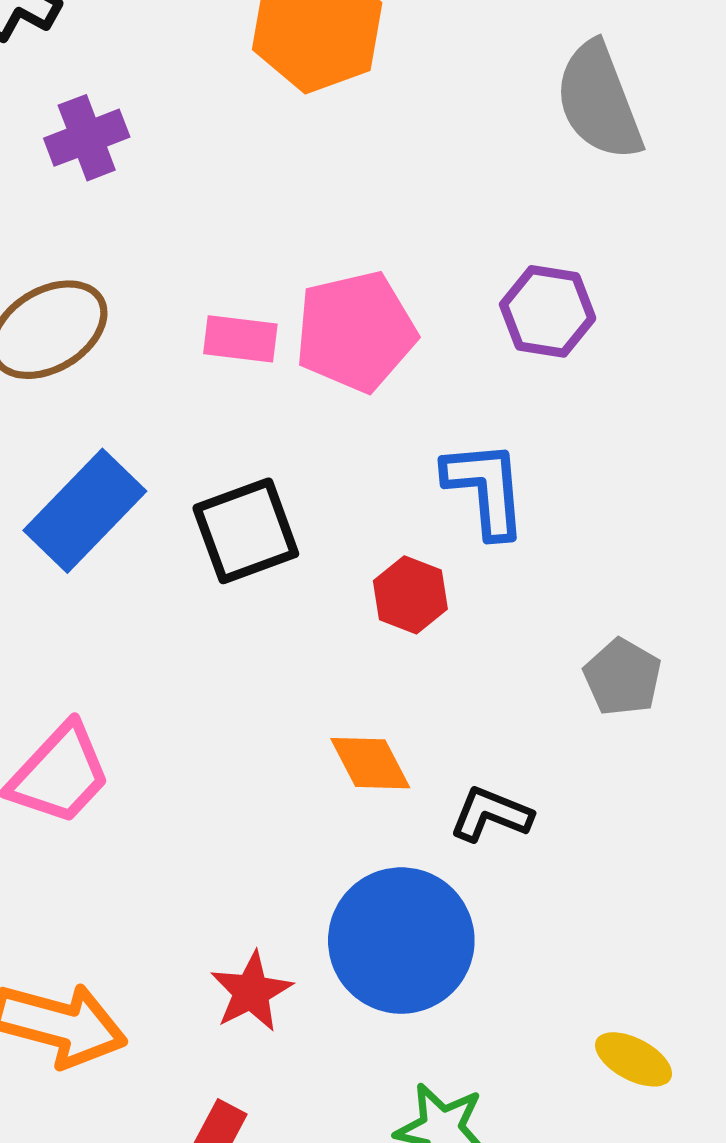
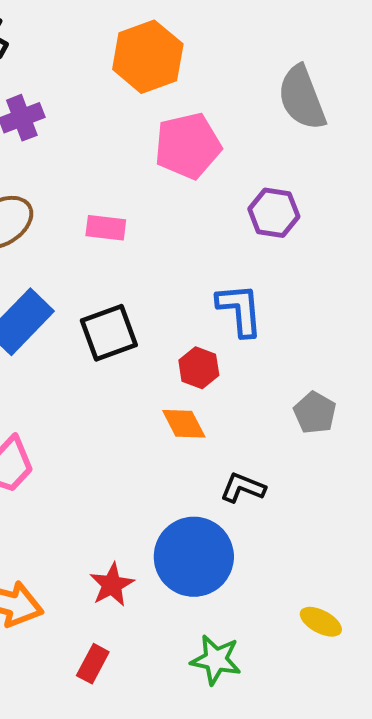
pink pentagon: (356, 332) -> (188, 146), moved
orange diamond: (370, 763) -> (184, 424), moved

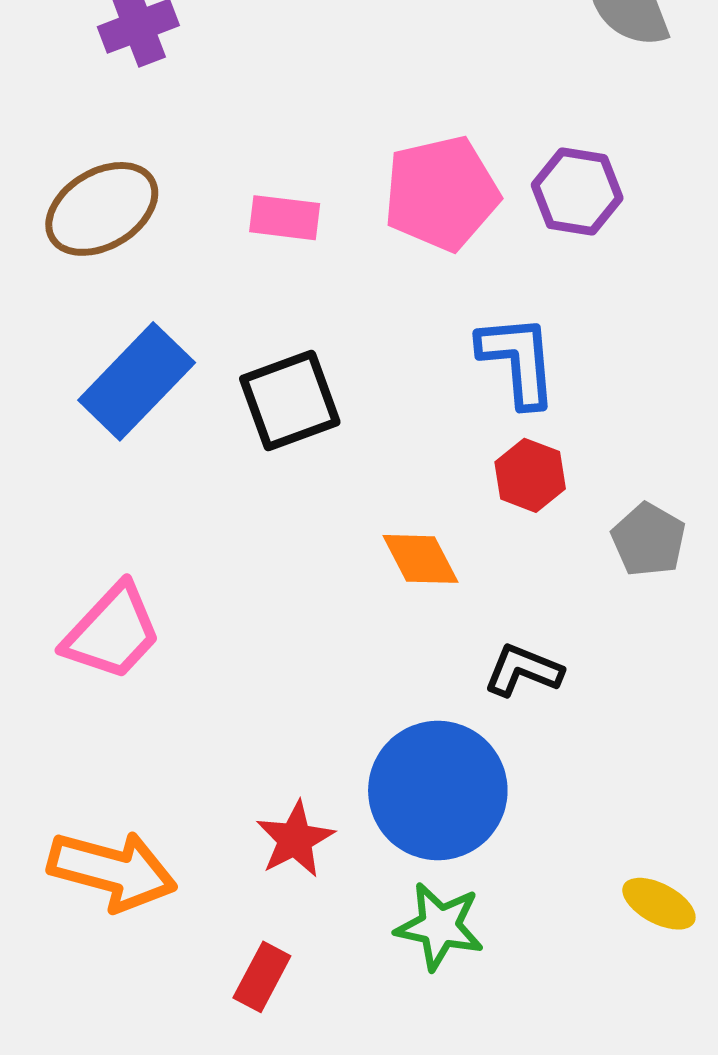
pink pentagon: (188, 146) -> (441, 193), moved
red hexagon: (199, 368) -> (530, 475), moved
green star: (216, 660) -> (440, 926), moved

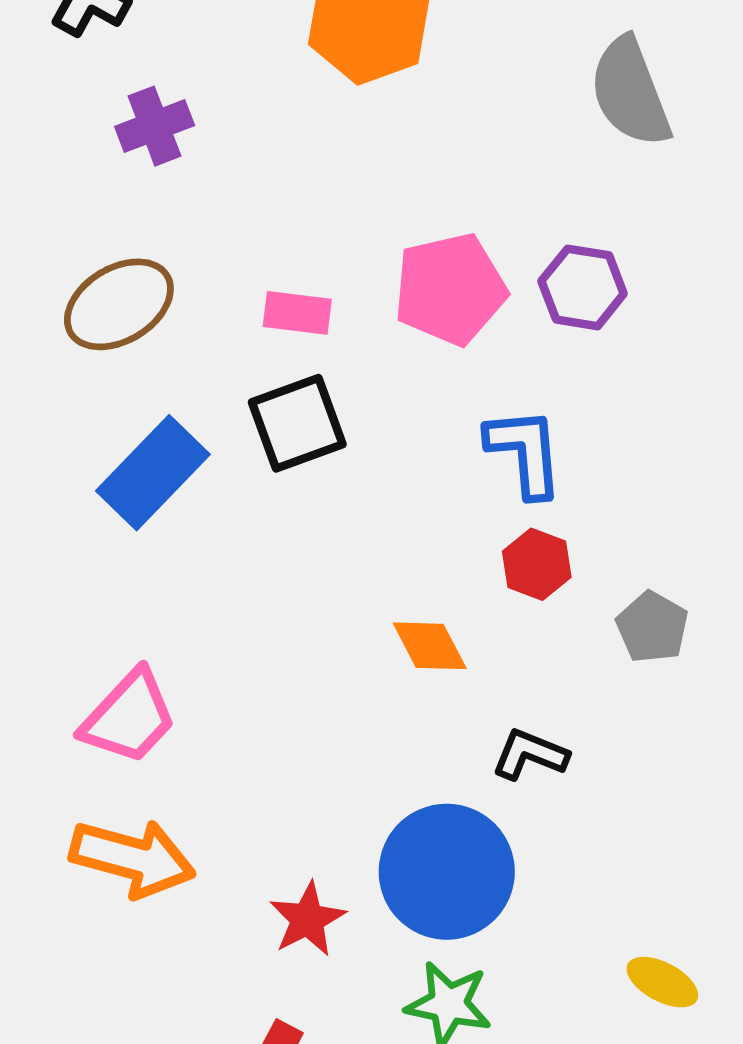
black square: (290, 400) -> (297, 423), moved
orange arrow: (112, 871) -> (132, 858), moved

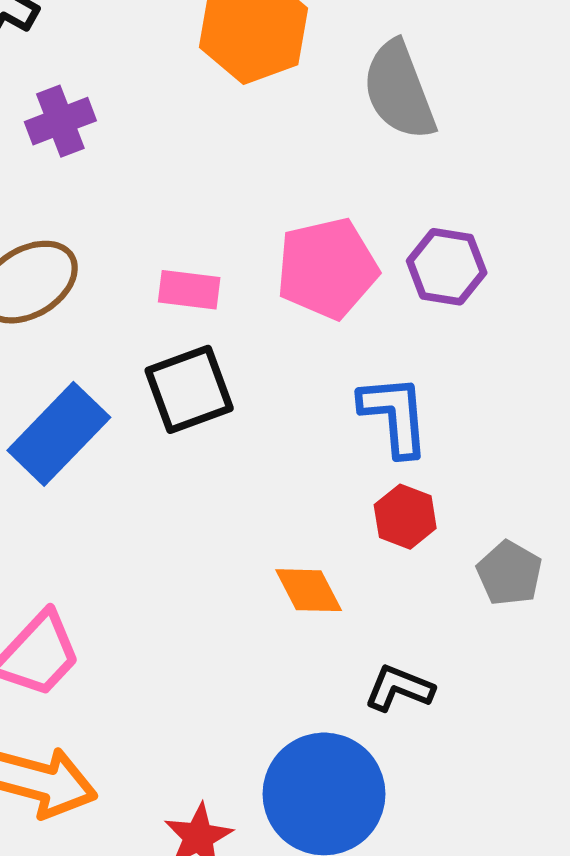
gray semicircle: (630, 92) -> (399, 91), moved

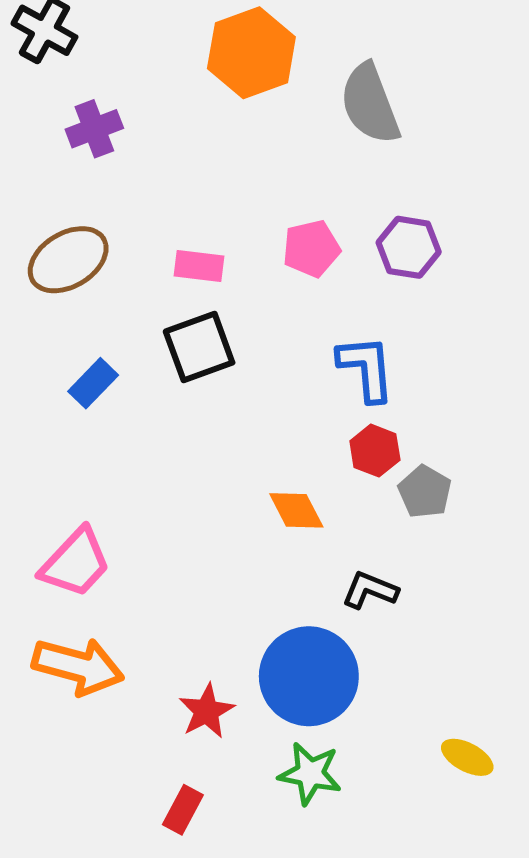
pink pentagon: (327, 268) -> (311, 249), size x0.7
blue rectangle: (59, 434) -> (93, 383), size x0.6
gray pentagon: (509, 573) -> (425, 492), moved

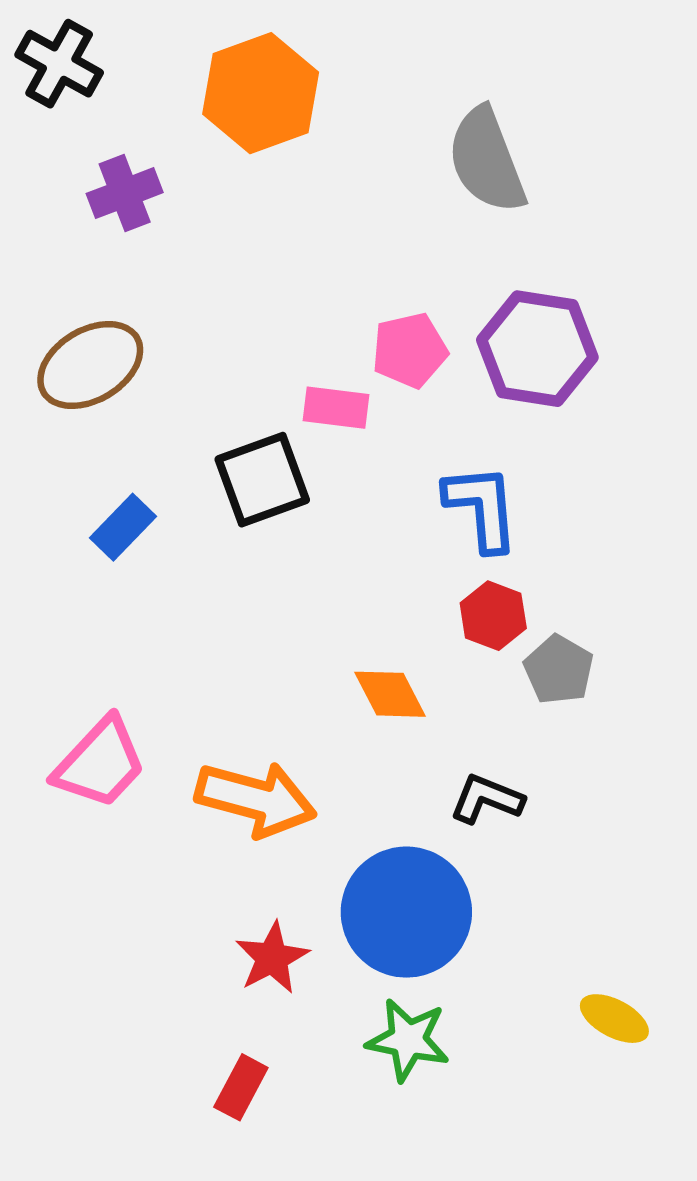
orange hexagon: (251, 53) -> (261, 93), moved
purple hexagon: (409, 247) -> (537, 349), size x1.4
pink rectangle: (199, 266) -> (336, 408), moved
orange arrow: (78, 666) -> (256, 799), moved

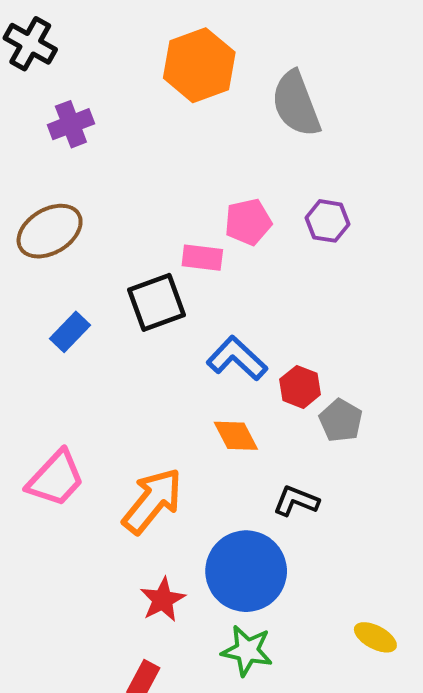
orange hexagon: (261, 93) -> (199, 65), moved
purple hexagon: (537, 349) -> (328, 221), size x0.6
blue L-shape: (482, 508) -> (237, 358), moved, turned -42
orange arrow: (256, 799) -> (152, 501), turned -66

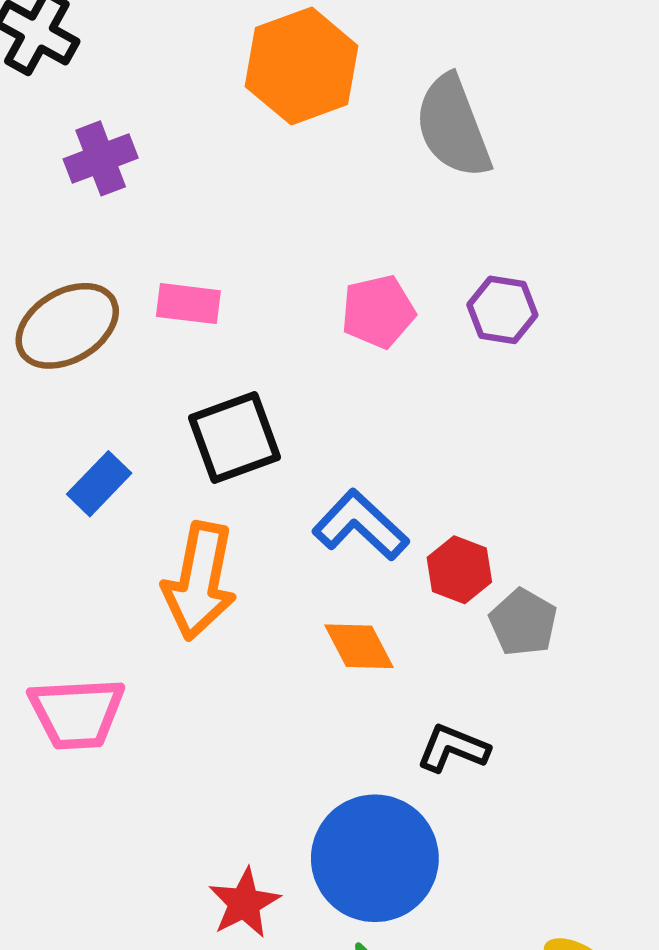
pink rectangle: (202, 258) -> (188, 304), moved
pink trapezoid: (56, 479) -> (77, 713), turned 44
orange arrow: (152, 501) -> (200, 581), moved, turned 152

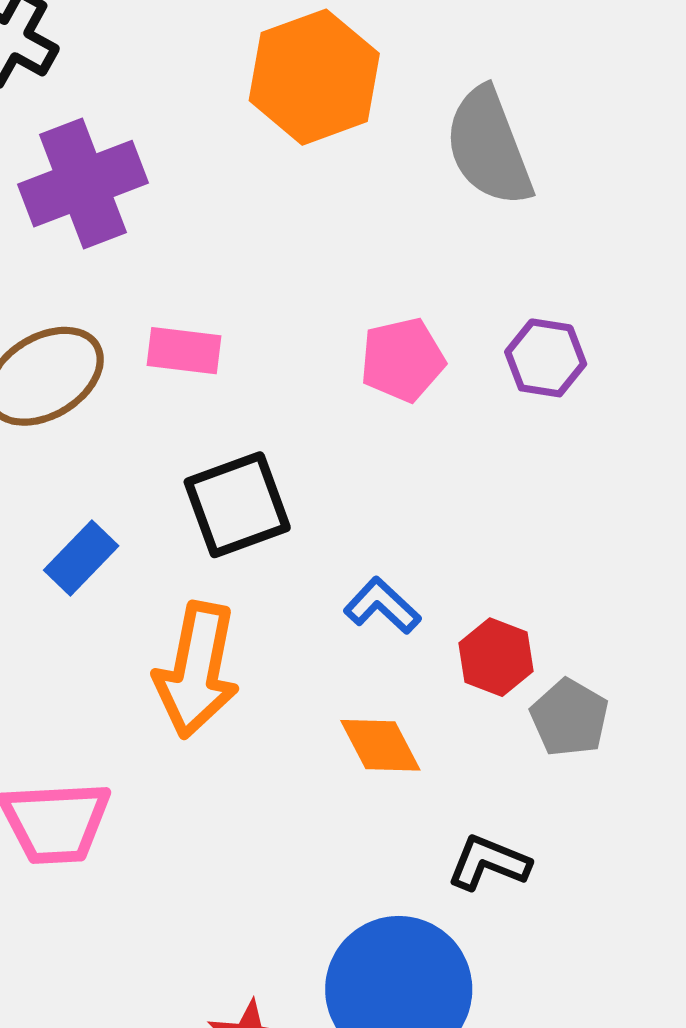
purple cross: (101, 158) -> (83, 184), size x1.5
blue L-shape: (361, 525) -> (382, 606), size x0.7

